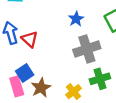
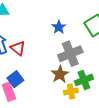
brown star: (41, 88) -> (60, 74), moved
yellow cross: (73, 92) -> (71, 91), moved, turned 32

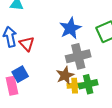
blue star: (59, 27) -> (70, 28), size x1.5
yellow cross: (71, 91) -> (75, 86), moved

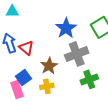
brown star: (65, 75) -> (49, 66), moved
yellow cross: (75, 86) -> (47, 86), moved

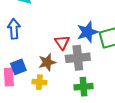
blue star: (66, 28) -> (87, 32), moved
red triangle: (26, 48) -> (62, 42), moved

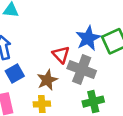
gray cross: (78, 58) -> (82, 70), turned 35
blue square: (18, 67) -> (15, 74), moved

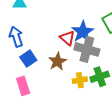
blue star: (88, 38) -> (83, 32), moved
yellow cross: (42, 104) -> (80, 80), moved

